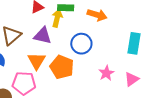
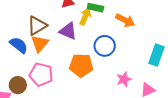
orange triangle: (37, 61) -> (40, 44), moved
orange pentagon: (62, 67) -> (81, 65), turned -30

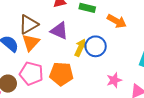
yellow arrow: (85, 16) -> (81, 48), moved
orange pentagon: (81, 65) -> (61, 74), moved

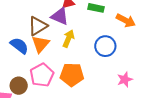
purple triangle: (59, 31) -> (60, 16), moved
yellow arrow: (81, 48) -> (68, 38), moved
pink pentagon: (31, 74) -> (42, 75), turned 30

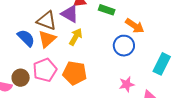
brown triangle: (38, 26) -> (47, 21), turned 45
blue circle: (105, 46) -> (124, 46), moved

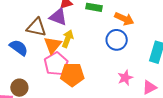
orange triangle: (47, 39) -> (53, 45), moved
pink pentagon: (45, 70) -> (56, 64), moved

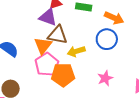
brown triangle: (36, 27) -> (58, 35), moved
yellow arrow: (68, 39) -> (76, 51), moved, turned -126
pink star: (125, 78) -> (105, 78), moved

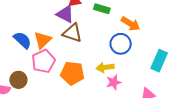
orange triangle: (43, 46) -> (43, 40), moved
yellow arrow: (76, 51) -> (105, 67), moved
pink pentagon: (47, 64) -> (43, 61), moved

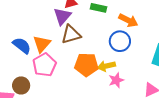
purple triangle: (65, 14) -> (62, 16), turned 48
brown triangle: (72, 33) -> (71, 34), turned -30
orange pentagon: (72, 73) -> (86, 65), moved

